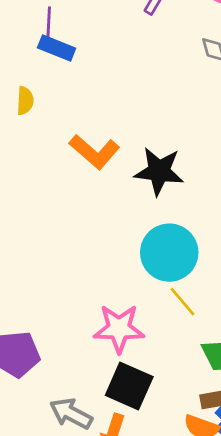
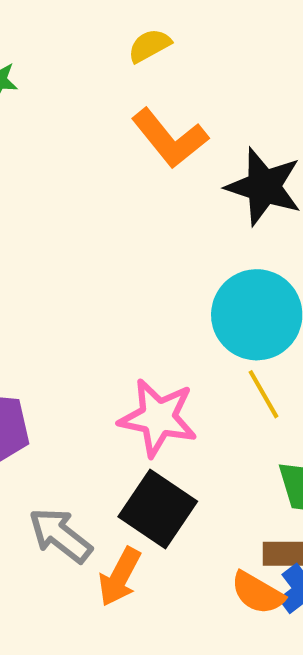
yellow semicircle: (25, 101) -> (149, 46), moved, turned -132

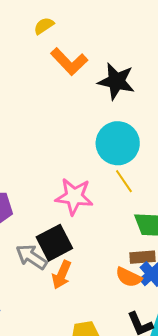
yellow semicircle: (149, 46) -> (44, 26), moved
black square: (158, 509) -> (54, 243), moved, turned 33

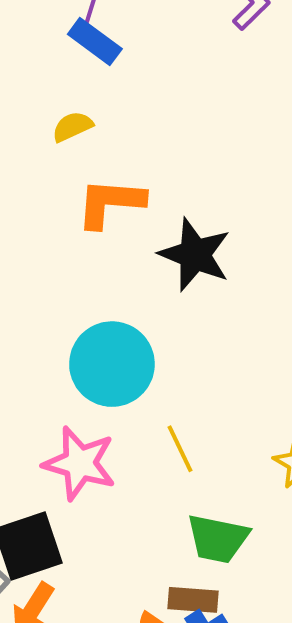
orange L-shape: (69, 62) -> (110, 203), turned 129
cyan circle: (118, 143) -> (112, 364), moved

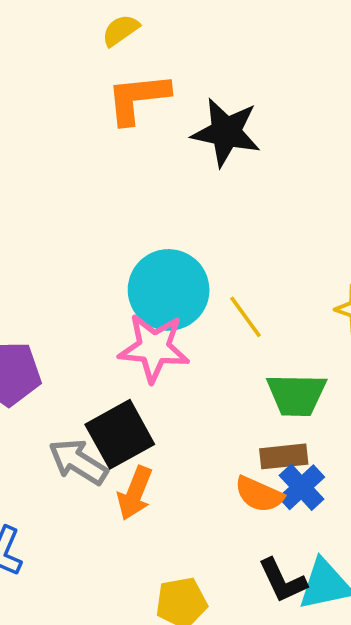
yellow semicircle: (72, 127) -> (121, 30), moved
cyan circle: (112, 364) -> (169, 290), moved

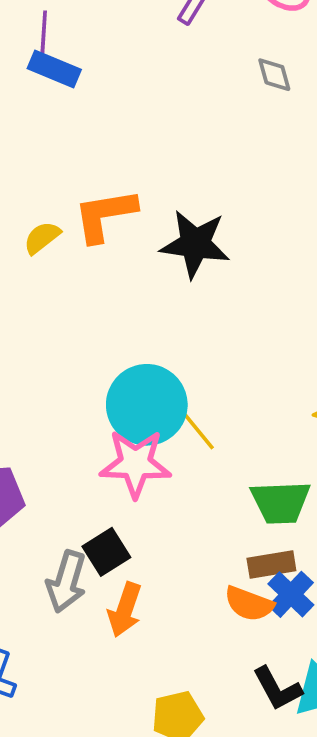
yellow semicircle: (121, 30) -> (42, 238), moved
yellow line: (245, 317) -> (197, 430), moved
black square: (120, 434) -> (106, 552), size x0.7
gray arrow: (78, 462) -> (66, 582), turned -102

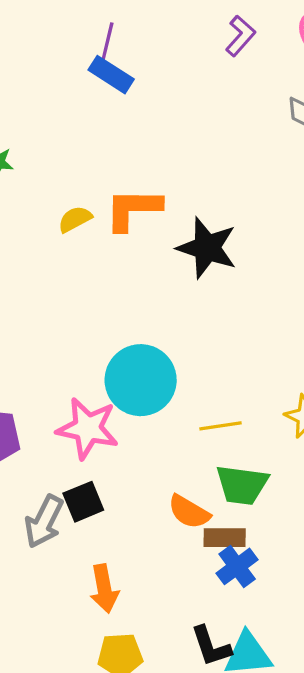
yellow line: (197, 430) -> (220, 426), moved, turned -69
pink star: (135, 464) -> (88, 428), moved
orange semicircle: (249, 604) -> (189, 512), moved
orange arrow: (125, 610) -> (104, 589), moved, turned -39

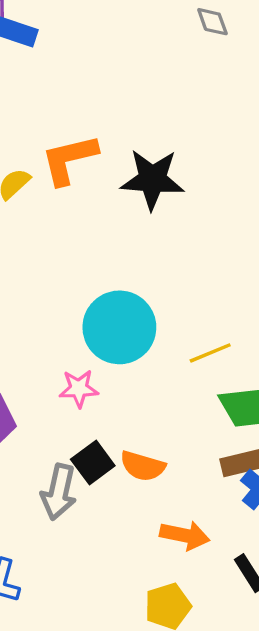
pink star: (88, 428) -> (79, 389), size x0.6
orange semicircle: (189, 512) -> (143, 466), moved
orange arrow: (104, 589) -> (185, 535), moved, turned -54

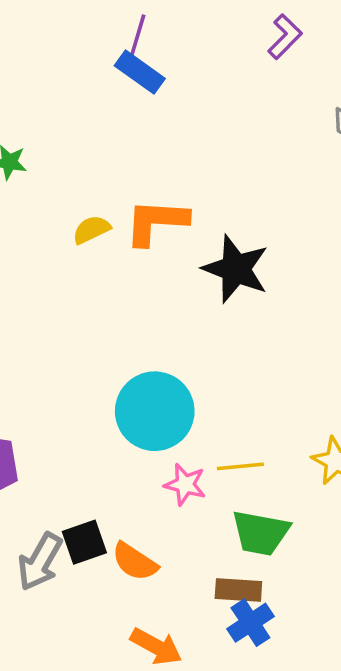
pink star: (79, 389) -> (185, 485), moved

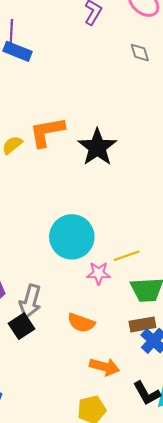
black star: (236, 269) -> (97, 147), turned 30
black square: (84, 542) -> (22, 326), moved
gray arrow: (40, 562) -> (30, 301), moved

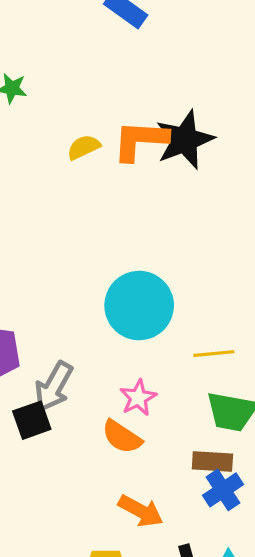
black star: (97, 147) -> (185, 140), moved
pink star: (99, 273) -> (138, 398), moved, turned 30

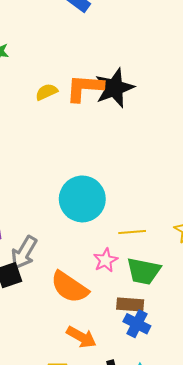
pink star: (138, 398) -> (105, 260), moved
orange semicircle: (122, 437) -> (69, 287), size x1.4
blue cross: (223, 490) -> (137, 324), turned -30

